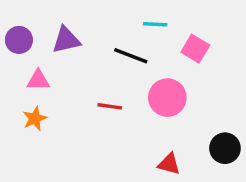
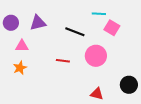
cyan line: (155, 24) -> (99, 14), moved

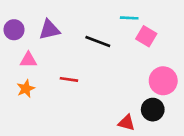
pink circle: (96, 56) -> (163, 81), moved
red line: (63, 61) -> (69, 79), moved
black circle: (129, 85) -> (153, 110), moved

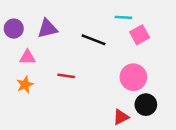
pink square: (146, 36) -> (140, 35), turned 30
pink circle: (163, 81) -> (133, 77), moved
red triangle: (127, 123) -> (121, 117), turned -42

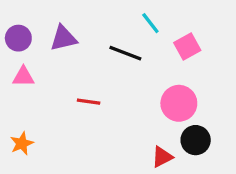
cyan line: (123, 17) -> (150, 23), moved, turned 49
pink triangle: (27, 57) -> (23, 77), moved
orange star: (25, 85) -> (22, 143), moved

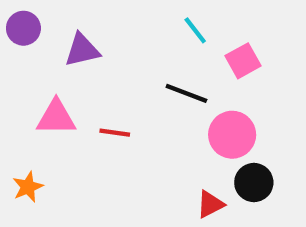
purple circle: (18, 38) -> (23, 28), moved
black line: (125, 53) -> (186, 93), moved
pink triangle: (23, 77) -> (56, 117), moved, size x1.4

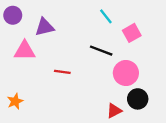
pink triangle: (56, 117) -> (25, 51), moved

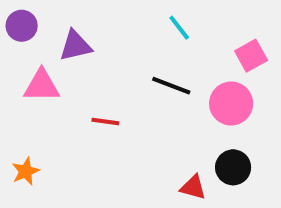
pink square: (132, 33) -> (251, 56), moved
pink circle: (126, 73) -> (231, 104), moved
red triangle: (114, 111) -> (193, 187), turned 42

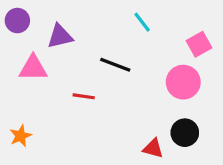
black line: (171, 86) -> (115, 65), moved

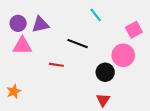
purple circle: (17, 21) -> (18, 23), moved
black circle: (185, 133) -> (105, 72), moved
red triangle: (153, 148) -> (103, 100), turned 48

